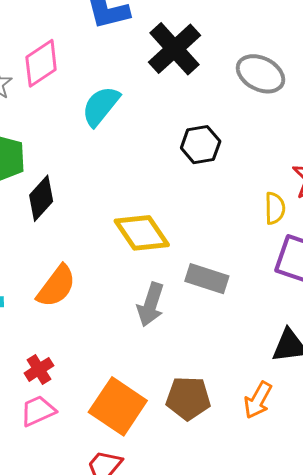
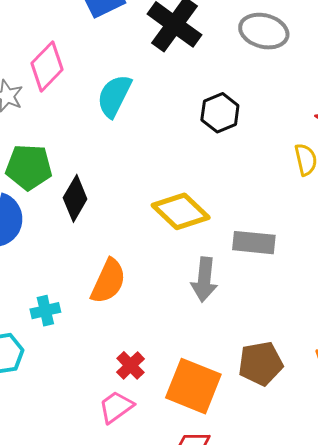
red cross: (39, 369) -> (131, 365), moved

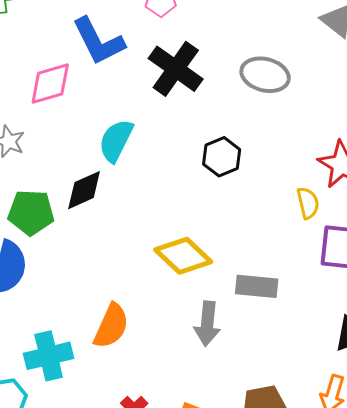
pink diamond: (47, 66) -> (50, 84), moved, turned 30
black diamond: (75, 198) -> (84, 190), moved, turned 36
cyan cross: (45, 311) -> (49, 356), size x1.6

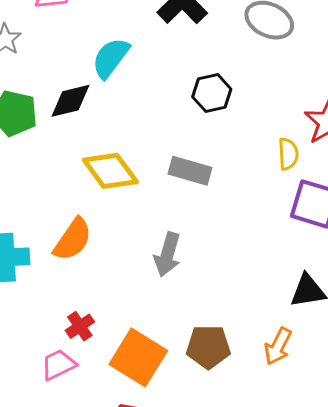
yellow diamond: (183, 256) -> (110, 171), moved
gray rectangle: (257, 286) -> (190, 171), moved

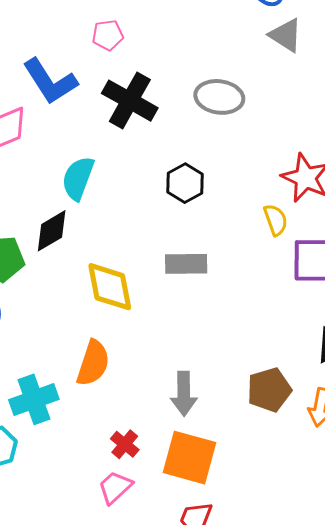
yellow diamond: (110, 171) -> (110, 287), turned 42
gray arrow: (167, 254) -> (184, 394), moved
brown pentagon: (208, 347) -> (269, 390), moved

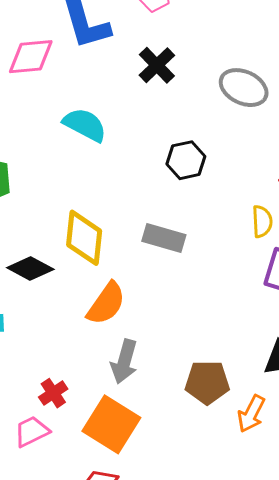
black cross: (130, 101) -> (157, 65), size x0.7
cyan semicircle: (78, 178) -> (85, 125), turned 81
black diamond: (52, 231) -> (30, 269), moved, turned 42
orange semicircle: (93, 363) -> (106, 304), moved

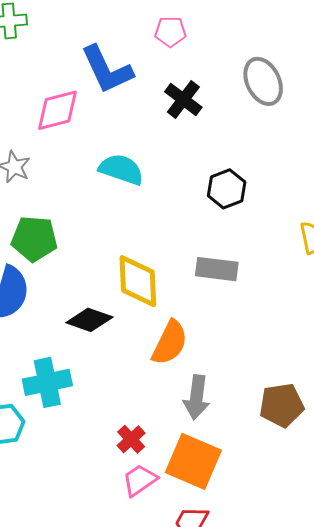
gray ellipse: (244, 88) -> (263, 81), moved, turned 48
pink trapezoid: (32, 431) -> (140, 480), moved

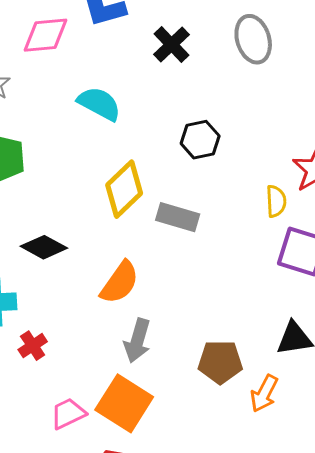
yellow diamond: (138, 281) -> (124, 189), moved, turned 40
red cross: (131, 439) -> (33, 346), moved

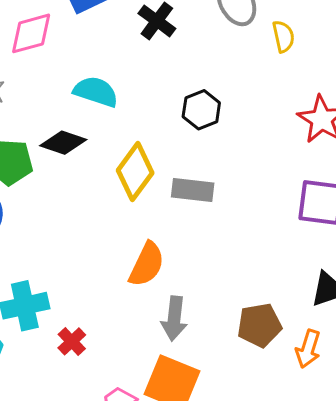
yellow semicircle: (276, 201) -> (283, 36), moved
black diamond: (44, 247) -> (63, 143), moved

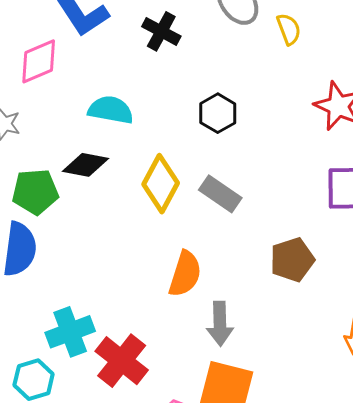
gray rectangle: (193, 190) -> (220, 194), turned 36
brown pentagon: (259, 325) -> (292, 260), moved
red cross: (72, 341) -> (122, 361), size x1.8

